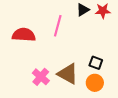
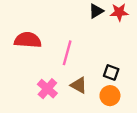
pink line: (58, 26) -> (67, 53), moved
brown triangle: (68, 74) -> (79, 85), size x0.7

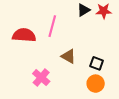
pink line: (67, 53) -> (52, 26), moved
brown triangle: (79, 85) -> (68, 56), moved

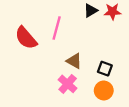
red semicircle: (24, 35) -> (26, 38), turned -135
pink cross: (41, 77) -> (68, 84), moved

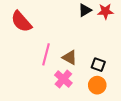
pink line: (57, 28) -> (46, 54), moved
red semicircle: (26, 38) -> (21, 22), moved

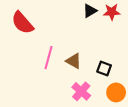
pink cross: (63, 79) -> (81, 91), moved
orange circle: (97, 85) -> (116, 92), moved

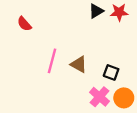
red semicircle: (22, 23) -> (24, 24), size x0.6
pink cross: (81, 91) -> (100, 97), moved

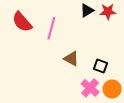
red semicircle: (24, 24) -> (22, 22), size x1.5
pink line: (52, 61) -> (51, 28), moved

